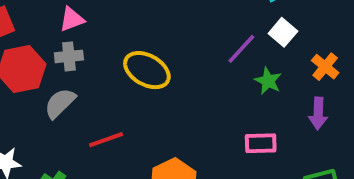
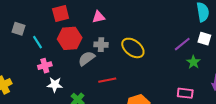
white square: (283, 32) -> (204, 39), turned -32
gray cross: (69, 56) -> (101, 45), moved

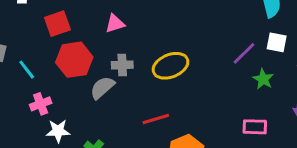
yellow ellipse: (133, 48) -> (170, 66), turned -55
red line: (107, 80) -> (156, 119), moved

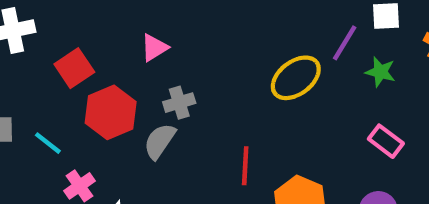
yellow ellipse: (170, 66) -> (296, 78), moved
red line: (156, 119) -> (245, 166), turned -56
pink rectangle: (255, 127) -> (386, 141), turned 50

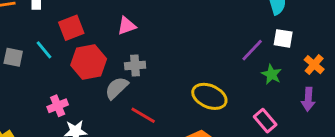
yellow ellipse: (296, 78) -> (209, 96), moved, turned 48
cyan line: (48, 143) -> (44, 50), moved
red line: (245, 166) -> (143, 115), moved, turned -75

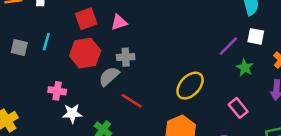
red square: (71, 28) -> (86, 19), moved
cyan line: (44, 50) -> (46, 42), turned 54
yellow ellipse: (209, 96) -> (190, 86), turned -72
pink cross: (58, 106) -> (57, 91), turned 30

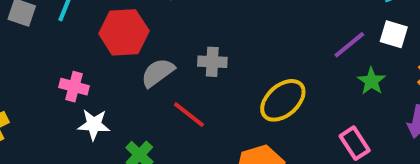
gray cross: (126, 57) -> (212, 62), moved

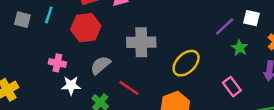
gray cross: (212, 62) -> (141, 42), size x1.6
gray semicircle: (158, 73) -> (100, 65), moved
red line: (189, 115) -> (129, 88), moved

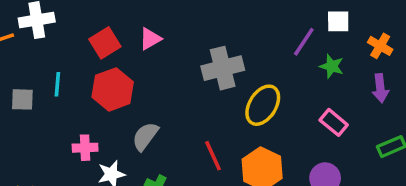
gray cross: (141, 42) -> (223, 68), moved
red line: (129, 88) -> (213, 156), moved, turned 45

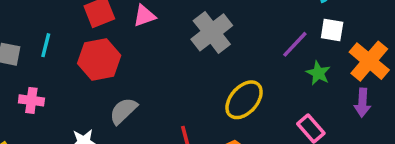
orange cross: (380, 46) -> (369, 61), size x1.6
gray cross: (223, 68) -> (212, 32), moved, turned -33
pink cross: (85, 148) -> (31, 100), moved

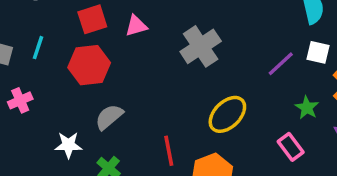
green star: (318, 73) -> (307, 108), moved
pink cross: (31, 100) -> (20, 100), turned -35

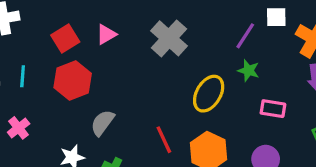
green star: (307, 108) -> (248, 70), moved
pink rectangle: (291, 147) -> (273, 109), turned -30

